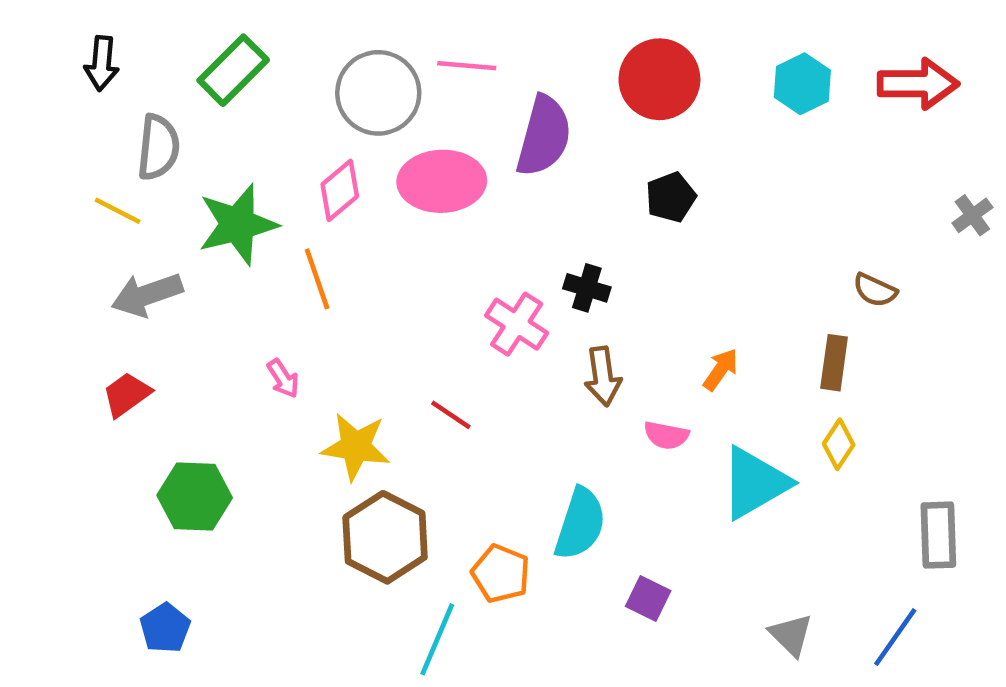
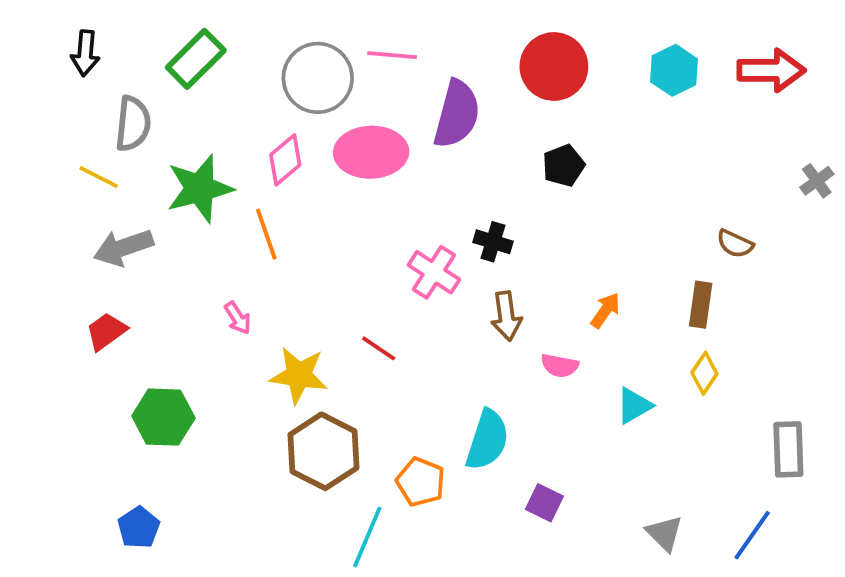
cyan triangle: (755, 483) -> (634, 406), size x0.6

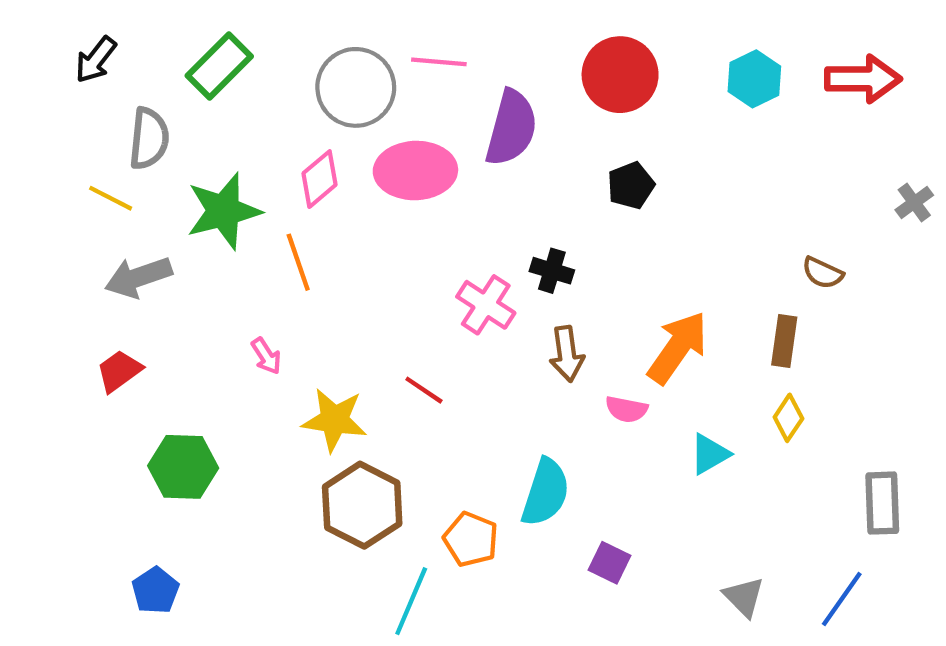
black arrow: (85, 53) -> (96, 60), turned 33
orange arrow: (605, 310) -> (678, 347), size x1.8

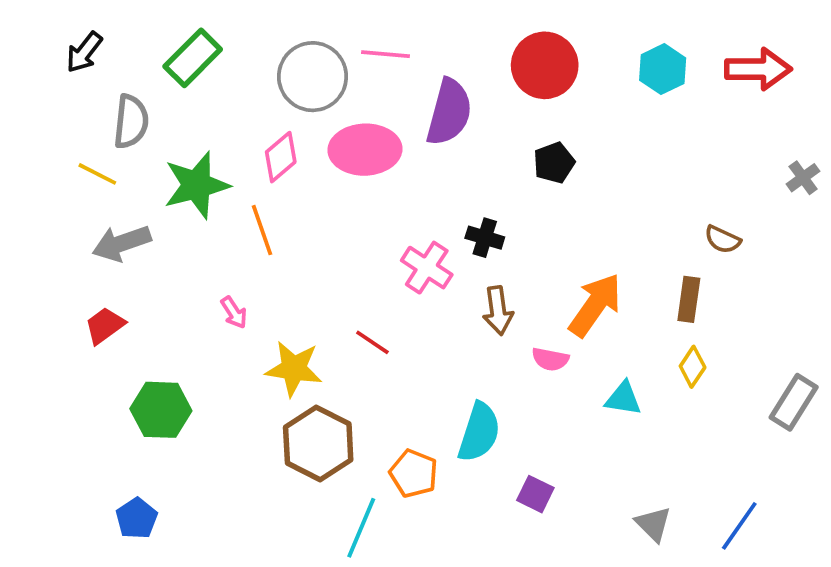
cyan triangle: (710, 454) -> (623, 399), turned 39
gray rectangle: (882, 503) -> (794, 402), moved, turned 34

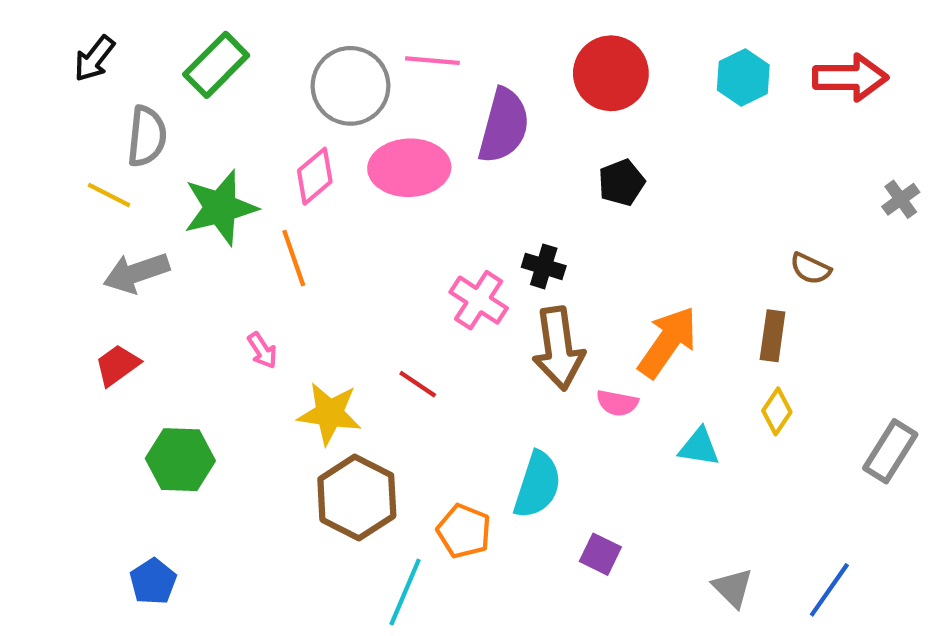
brown arrow: (498, 311) -> (558, 348), size x1.5

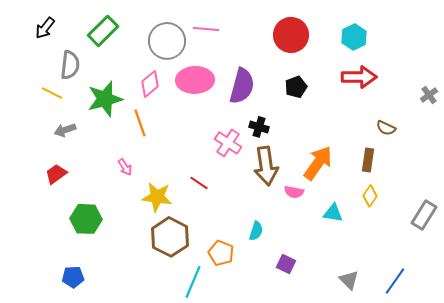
red arrow: (850, 77) -> (359, 77), moved
purple semicircle: (504, 126) -> (242, 86), moved
gray arrow: (136, 273) -> (65, 130), size x0.7
cyan semicircle: (537, 485) -> (256, 231), size x0.6
blue pentagon: (153, 581) -> (73, 277), turned 30

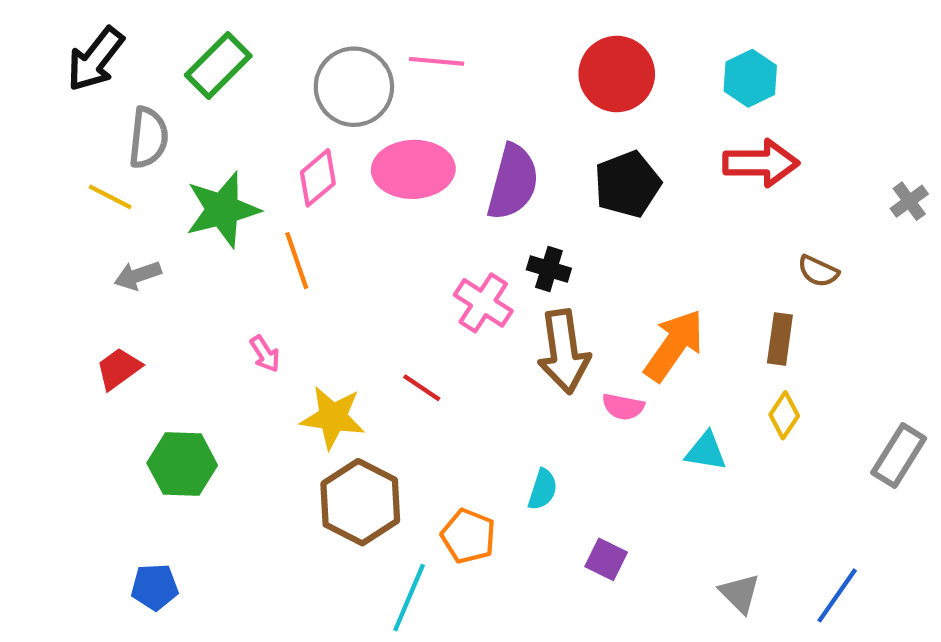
black arrow: (45, 28) -> (95, 59), size x1.4
black pentagon: (296, 87) -> (627, 184), size x1.4

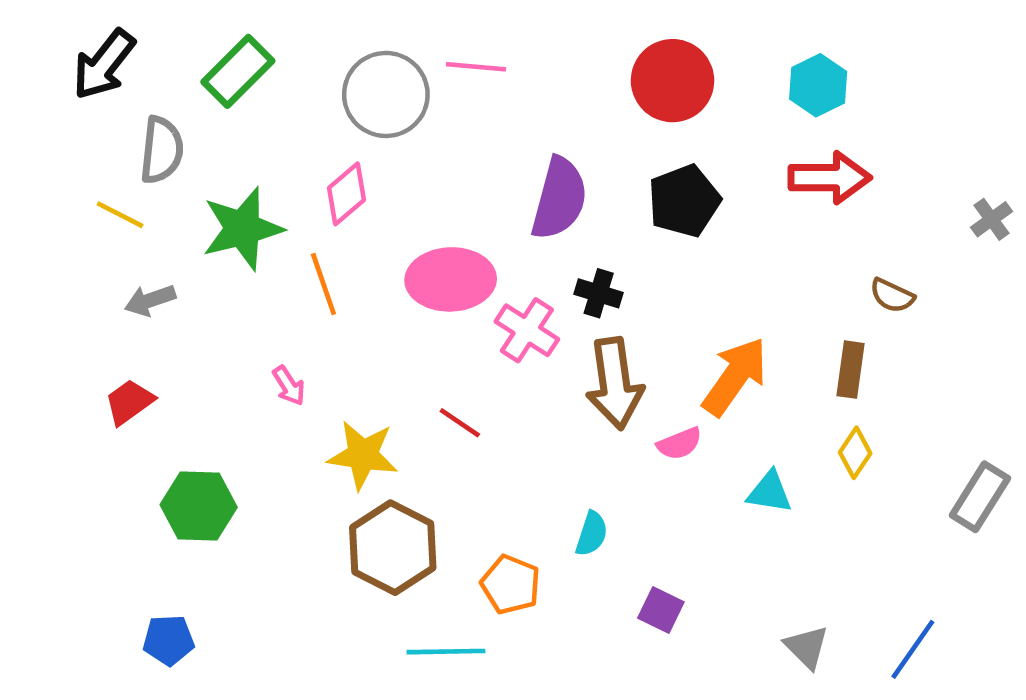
pink ellipse: (413, 169) -> (451, 279), moved
pink semicircle: (623, 407) -> (679, 444), turned -33
cyan line: (409, 598) -> (446, 652), turned 66

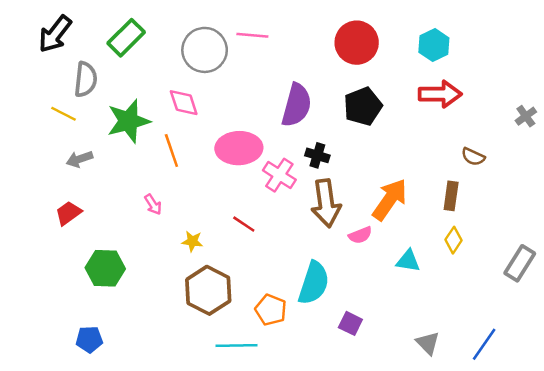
pink diamond: (347, 194) -> (184, 103), turned -68
yellow star: (363, 455) -> (192, 241), size x0.6
cyan semicircle: (592, 534) -> (314, 283), size x1.8

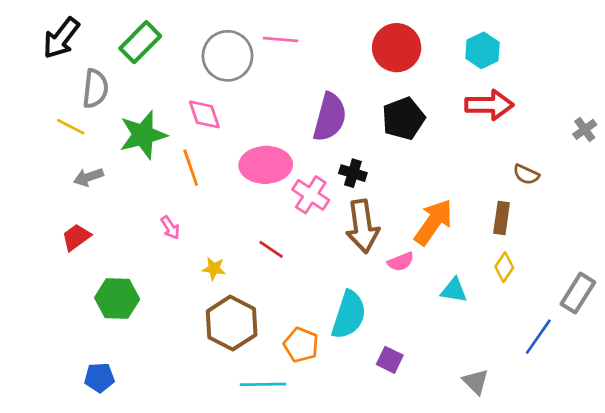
blue line: (484, 344) -> (538, 337), moved

